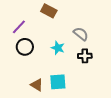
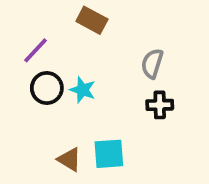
gray semicircle: (81, 34) -> (152, 64), turned -112
cyan star: (58, 48) -> (83, 90), moved

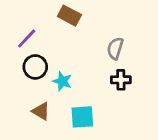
cyan star: (83, 90) -> (62, 81), moved
brown triangle: (69, 159) -> (41, 111), moved

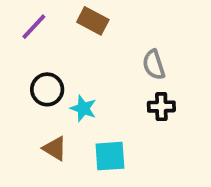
purple line: (27, 38) -> (34, 27), moved
gray semicircle: (115, 48) -> (154, 65), turned -35

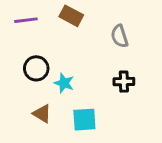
purple line: (34, 27) -> (26, 20), turned 40
gray semicircle: (154, 65) -> (119, 36), moved

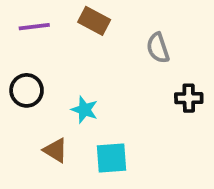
black circle: (36, 68) -> (27, 90), moved
black cross: (124, 82) -> (189, 98), moved

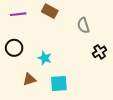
black cross: (189, 98) -> (100, 52), turned -32
brown triangle: (56, 150) -> (29, 79), turned -48

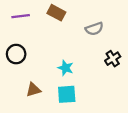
gray semicircle: (83, 25) -> (94, 29), turned -91
cyan star: (45, 58) -> (66, 68), moved

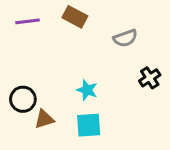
black circle: (16, 54) -> (23, 99), moved

